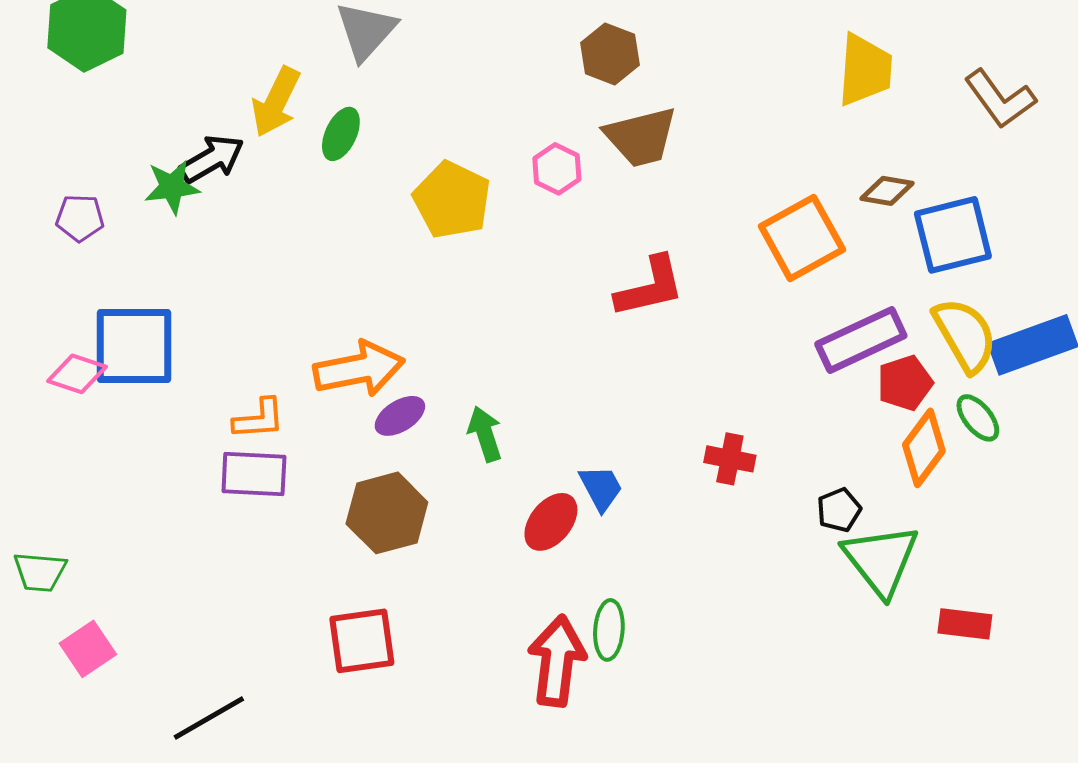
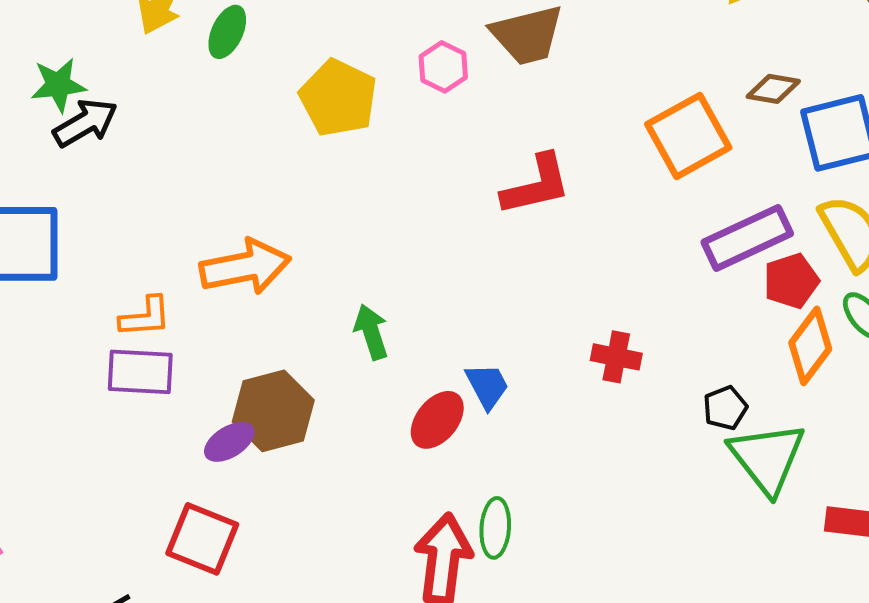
black arrow: (212, 159) -> (85, 123), moved
purple ellipse: (400, 416) -> (229, 442), moved
red square: (362, 641) -> (202, 539), moved, turned 30

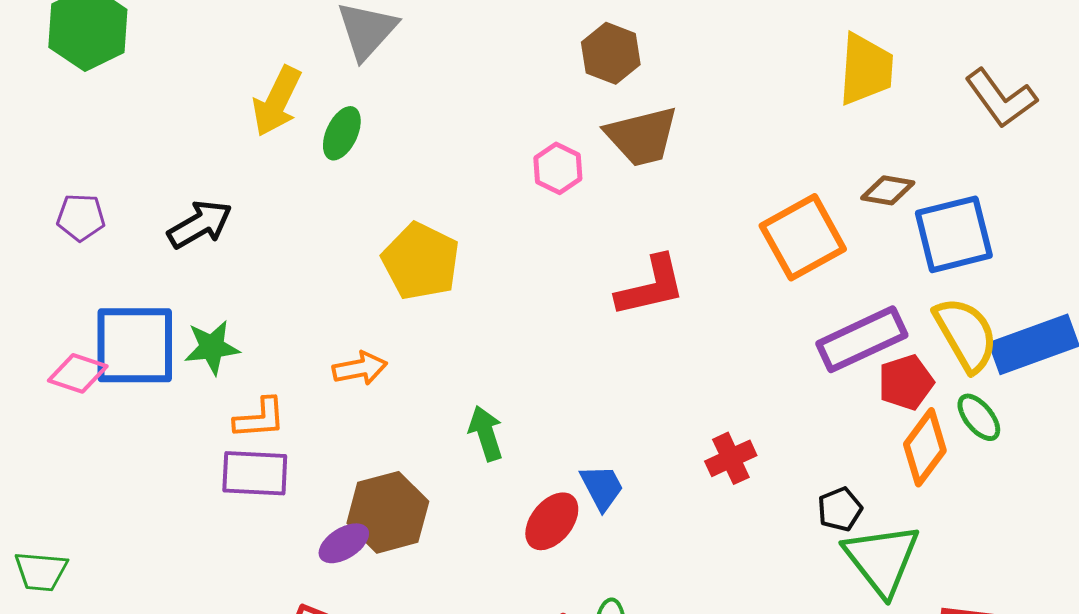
green star: (58, 85) -> (212, 347), moved
yellow pentagon: (338, 98) -> (421, 261), moved
orange arrow: (245, 267) -> (360, 368), size x0.6
red cross: (616, 357) -> (731, 458), turned -36

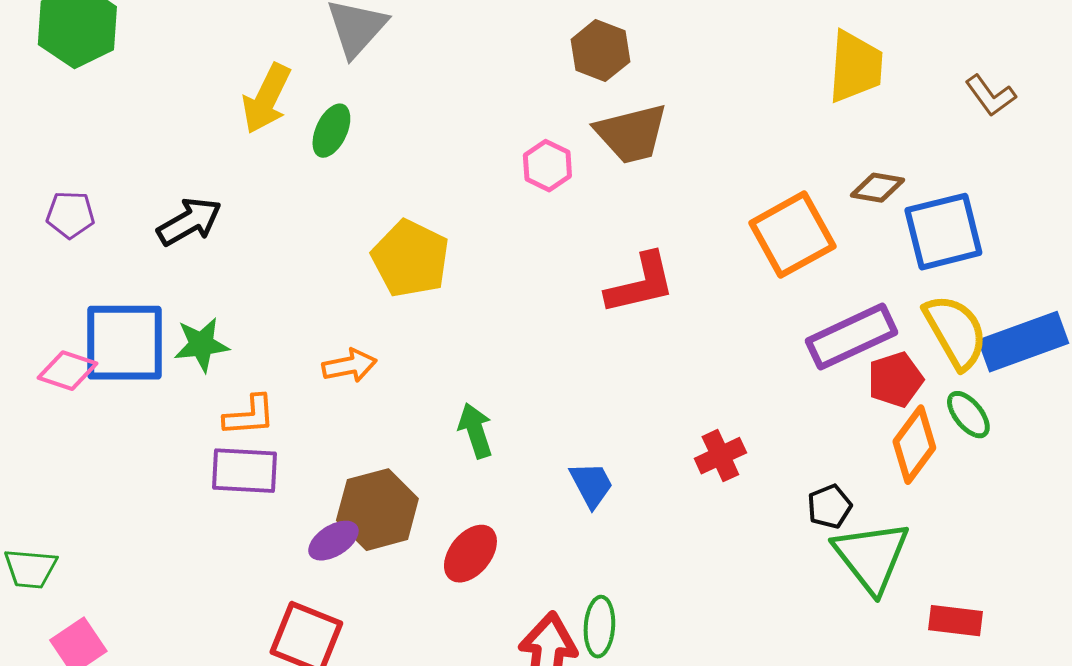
brown L-shape: (1001, 98) -> (990, 96), size x0.7
red ellipse: (552, 521) -> (470, 554), moved

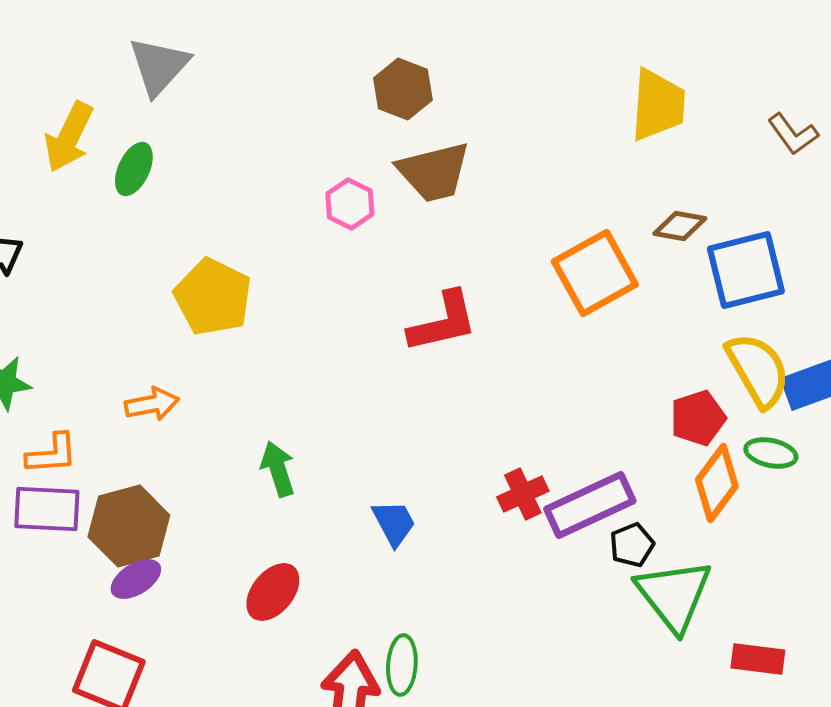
purple rectangle: (851, 337) -> (590, 505), moved
green ellipse: (968, 415) -> (771, 453), turned -39
brown hexagon: (377, 510) -> (129, 526), moved

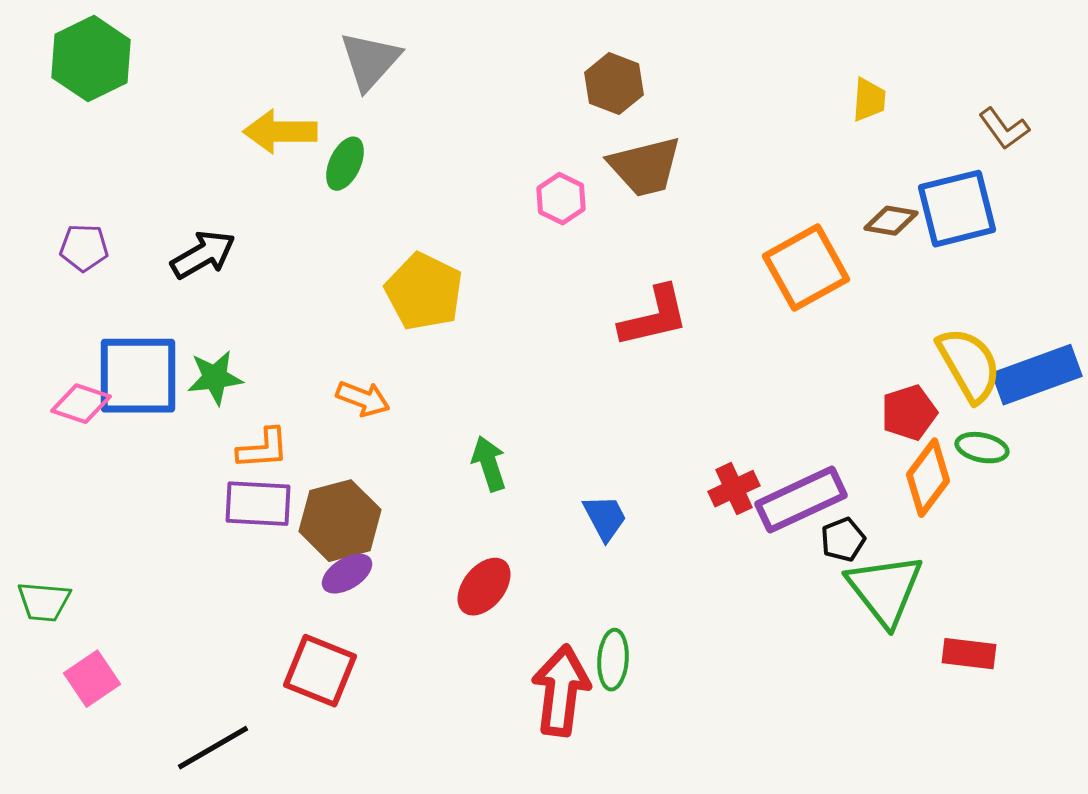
yellow trapezoid: (658, 105) -> (869, 100), size x0.6
yellow arrow: (69, 137) -> (280, 132), turned 64
blue square: (746, 270) -> (957, 209), moved
orange arrow: (152, 404) -> (363, 399), turned 32

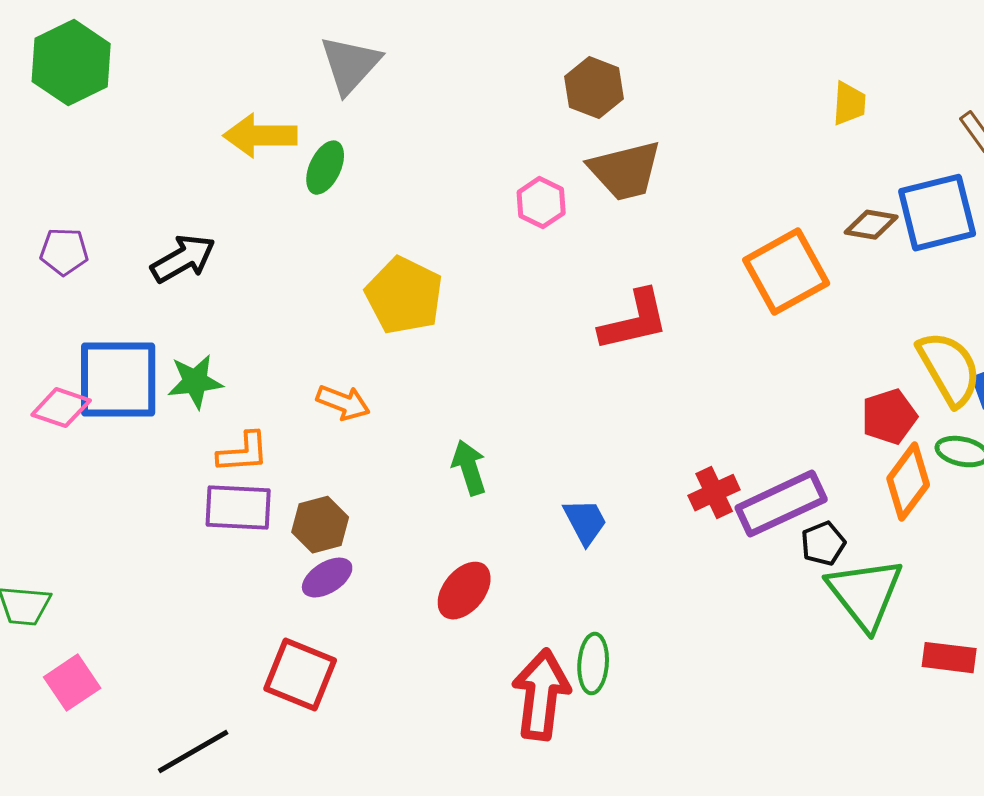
brown hexagon: (340, 521) -> (320, 525), size x0.7

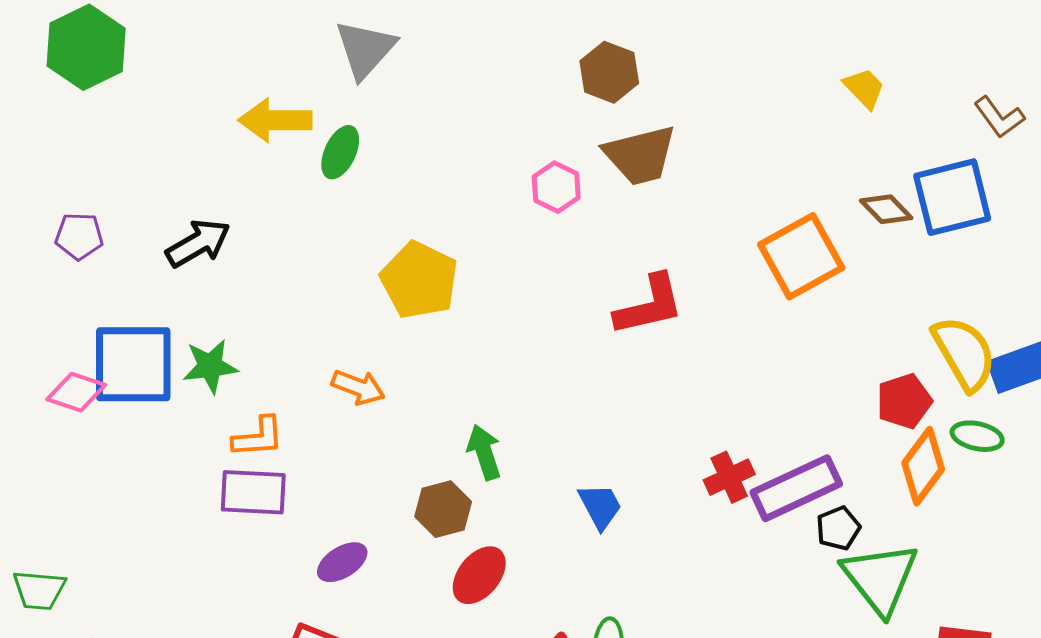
yellow trapezoid: (849, 104) -> (864, 88), turned -48
brown diamond: (871, 225) -> (886, 209), turned 36
brown hexagon: (320, 525) -> (443, 509), moved

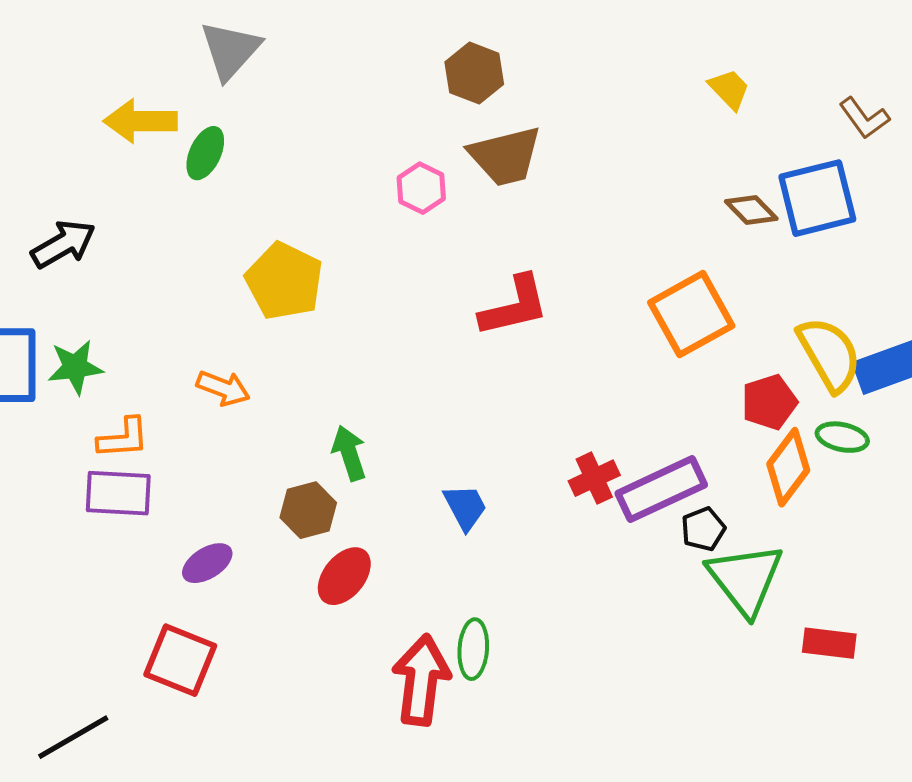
orange square: (801, 256) -> (691, 314), moved

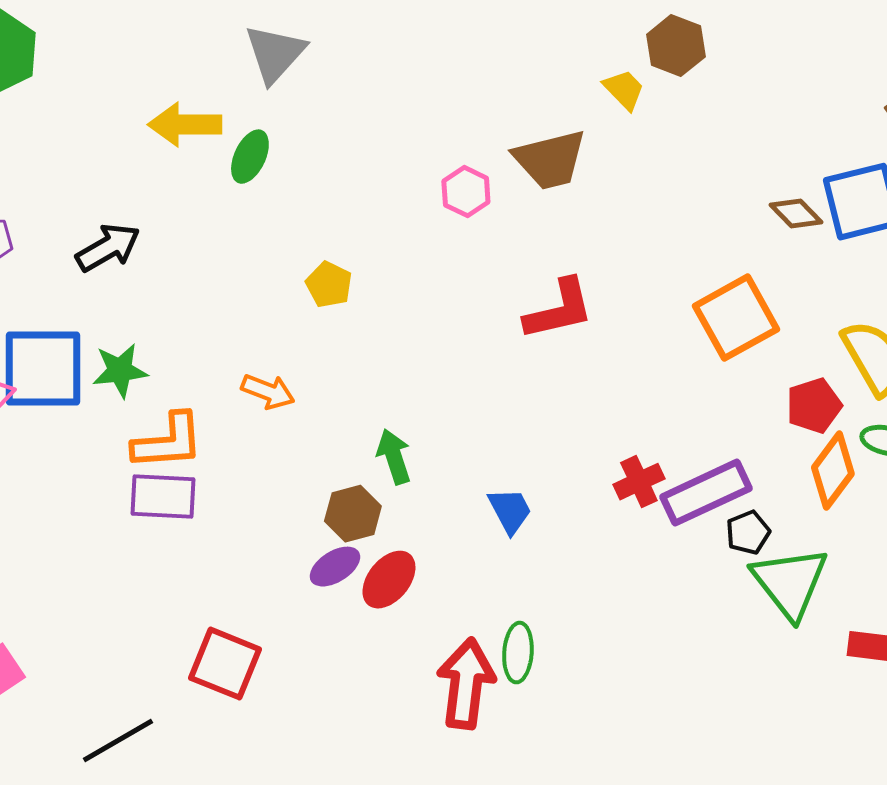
brown hexagon: (474, 73) -> (676, 46), moved
yellow trapezoid: (729, 89) -> (624, 90), moved
yellow pentagon: (284, 281) -> (329, 285), size x0.6
orange L-shape: (123, 438) -> (168, 442), size x1.4
purple ellipse: (207, 563) -> (335, 567), moved

